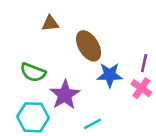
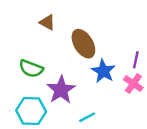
brown triangle: (50, 23) -> (47, 22), turned 35
blue star: (110, 75) -> (103, 71), turned 30

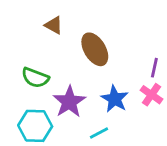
blue star: (103, 71) -> (115, 99), moved

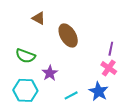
blue star: (115, 99) -> (99, 91), moved
purple star: (69, 102) -> (50, 73), size x0.7

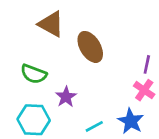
brown triangle: (39, 18) -> (51, 24), size x1.5

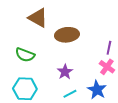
brown ellipse: (90, 47) -> (67, 35), turned -65
purple star: (66, 97) -> (65, 72), moved

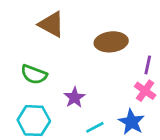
brown ellipse: (67, 35) -> (111, 42), moved
purple star: (65, 72) -> (75, 98), moved

